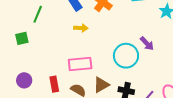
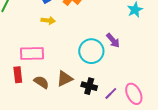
pink rectangle: (80, 64) -> (32, 54), moved

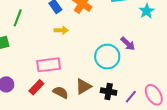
red rectangle: (18, 75) -> (36, 87), turned 56

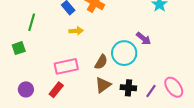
brown semicircle: (61, 92) -> (101, 62), moved, turned 98

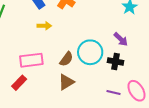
purple arrow: (144, 39) -> (121, 39), moved
black cross: (128, 88) -> (115, 61), moved
purple line: (151, 91) -> (114, 93), turned 64

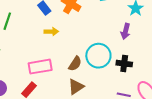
purple arrow: (121, 39) -> (126, 31), moved, turned 63

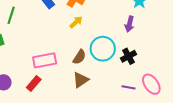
yellow arrow: (51, 32) -> (76, 22), moved, turned -40
black cross: (124, 64) -> (129, 56), turned -35

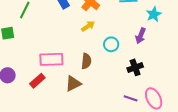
cyan circle: (103, 49) -> (111, 44), moved, size x0.6
brown semicircle: (79, 57) -> (86, 61), turned -35
brown triangle: (81, 80) -> (73, 83), moved

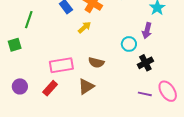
yellow arrow: (88, 26) -> (85, 27), moved
cyan circle: (111, 44) -> (129, 44), moved
brown semicircle: (86, 61) -> (96, 63), turned 105

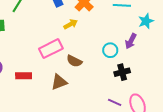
pink rectangle: (61, 65) -> (51, 49), moved, turned -30
red rectangle: (50, 88) -> (24, 76), turned 35

